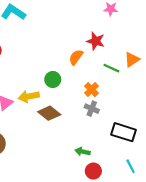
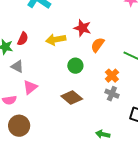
red star: (96, 41) -> (82, 28), moved
yellow arrow: (29, 96) -> (56, 40), moved

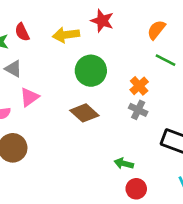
red semicircle: (23, 39) -> (22, 32), turned 128
orange semicircle: (98, 45) -> (156, 30), moved
green circle: (75, 66) -> (91, 71), size x1.5

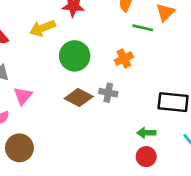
orange cross: (139, 86) -> (124, 59), turned 30
gray cross: (138, 110) -> (108, 93), moved
green arrow: (124, 164) -> (146, 133), moved

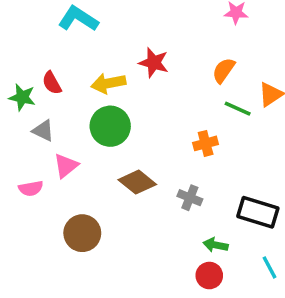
green circle: (75, 56) -> (110, 126), moved
gray cross: (108, 93) -> (190, 198), moved
brown circle: (19, 148) -> (82, 233), moved

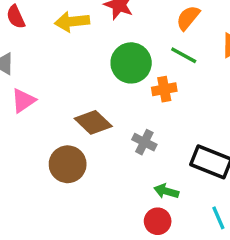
green line: (238, 109) -> (184, 55), moved
green circle: (110, 126) -> (131, 63), moved
brown circle: (82, 233) -> (68, 164), moved

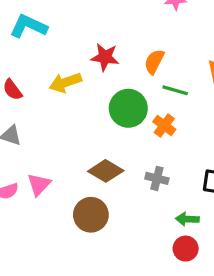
orange semicircle: (188, 18) -> (154, 62), moved
orange cross: (164, 89) -> (164, 126), turned -30
pink triangle: (23, 100) -> (39, 185), moved

